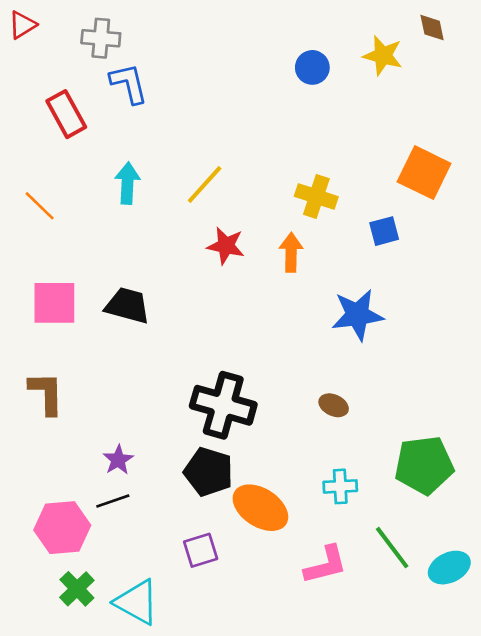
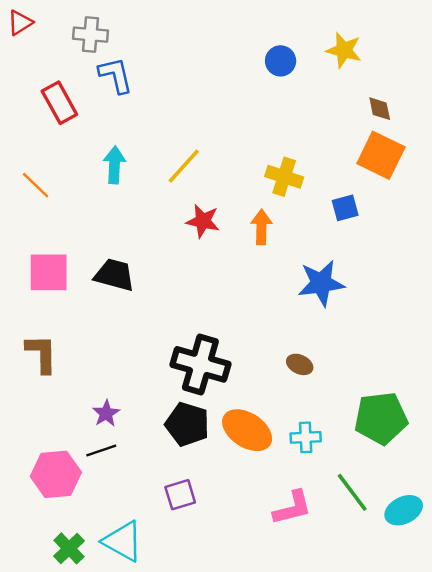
brown diamond: (432, 28) -> (380, 109), moved
orange ellipse: (260, 508) -> (247, 430), moved
green cross: (77, 589) -> (69, 548), moved

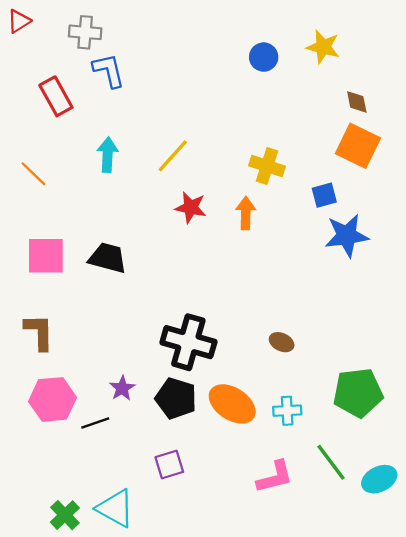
blue star: (321, 283) -> (347, 236), moved
purple star: (106, 413) -> (122, 388), moved
pink hexagon: (56, 474) -> (53, 399), moved

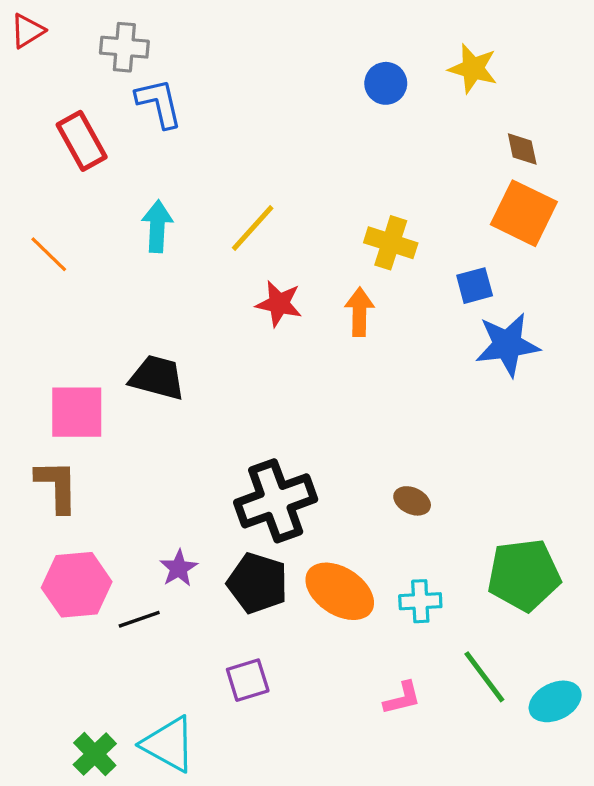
pink square: (46, 256) -> (77, 412), moved
black cross: (188, 342) -> (276, 501), turned -36
pink L-shape: (275, 477) -> (402, 698), size x0.7

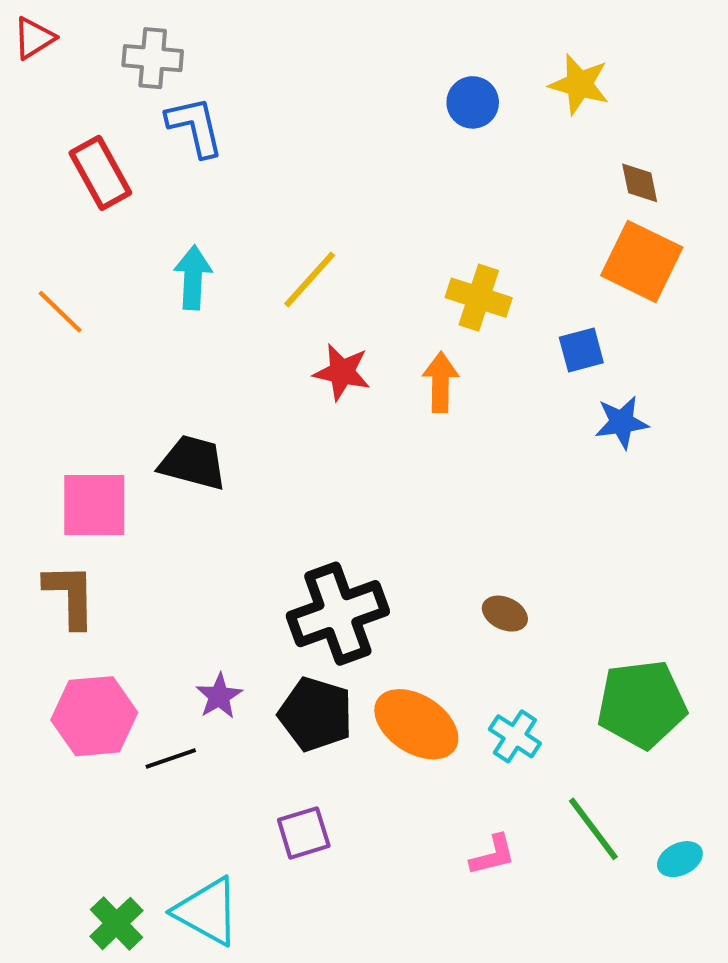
blue star: (507, 345) -> (622, 422), size x0.7
cyan cross: (420, 601) -> (515, 736), turned 36
cyan ellipse: (555, 701) -> (680, 859), size x0.7

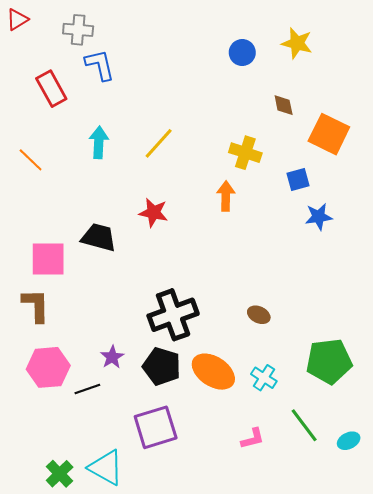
brown diamond: (640, 183) -> (284, 105), moved
red star: (342, 372) -> (153, 213), moved
purple square: (304, 833) -> (156, 427), size x1.6

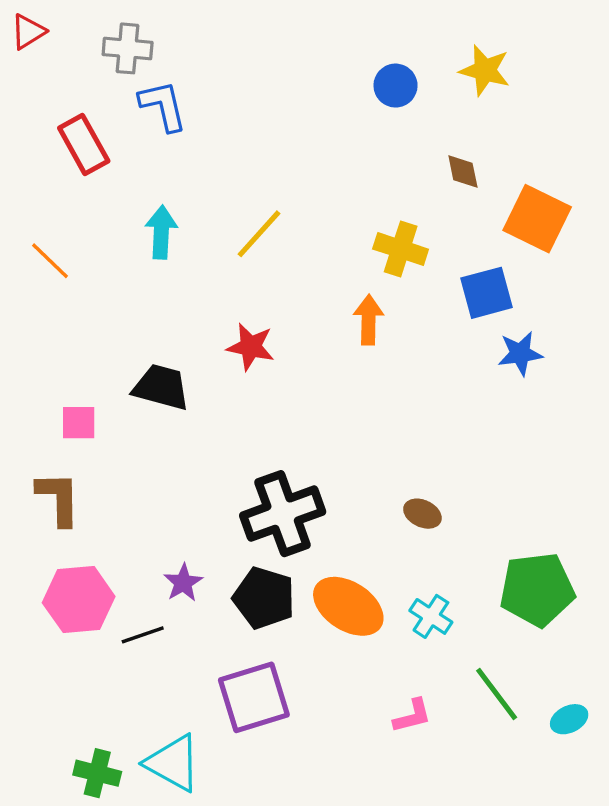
blue square: (298, 180) -> (487, 293), size x1.4
pink square: (48, 259) -> (79, 423), size x0.6
green cross: (60, 474) -> (97, 773), turned -32

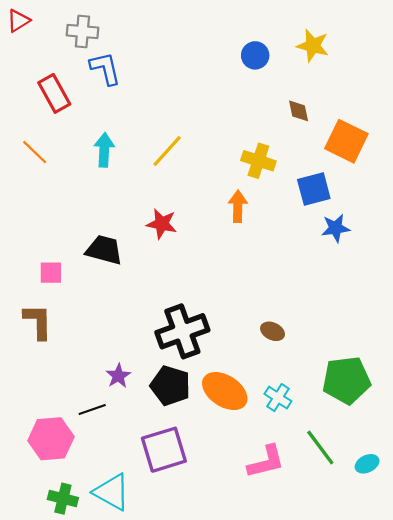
orange line: (50, 261) -> (35, 152), moved
pink hexagon: (79, 600) -> (51, 439), moved
pink L-shape: (412, 716) -> (266, 462), size x1.5

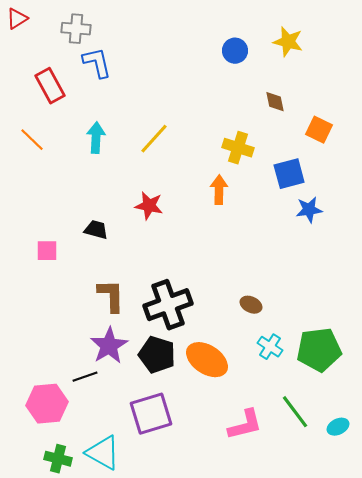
orange square: (346, 141) -> (319, 130), size x0.7
black trapezoid: (104, 250) -> (96, 230), size x0.7
brown L-shape: (38, 322) -> (111, 296), moved
purple star: (118, 376) -> (109, 346), size x1.6
cyan cross: (278, 398) -> (270, 347), moved

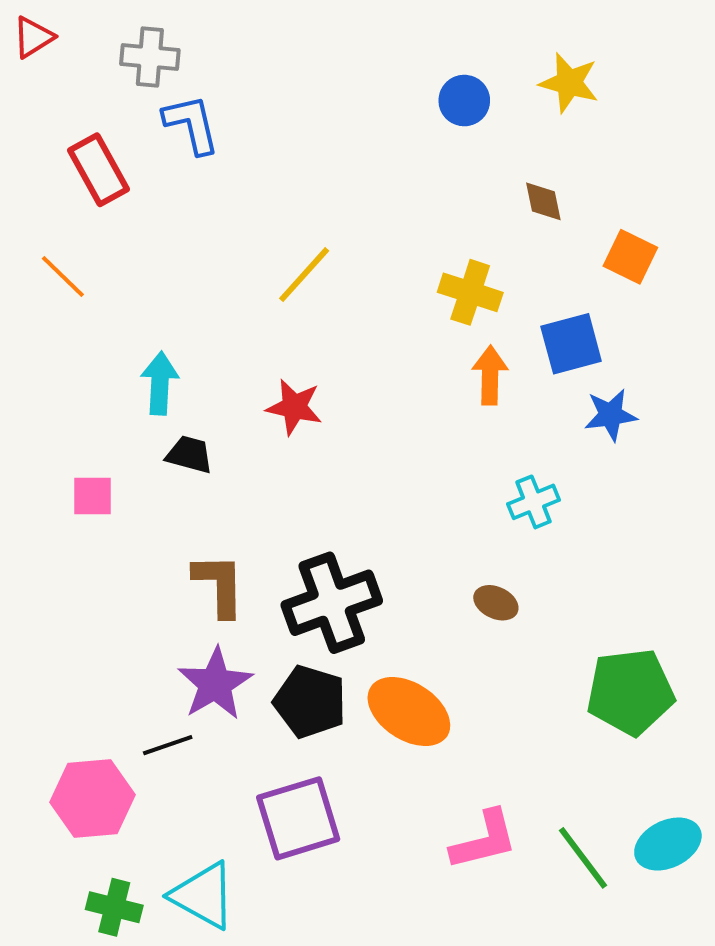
cyan arrow: (96, 138) -> (160, 383), moved
orange arrow: (219, 190) -> (490, 375), moved
cyan cross: (270, 347) -> (533, 502), moved, turned 35
green line: (295, 412) -> (583, 858), moved
cyan ellipse: (338, 427) -> (668, 844), size x1.5

